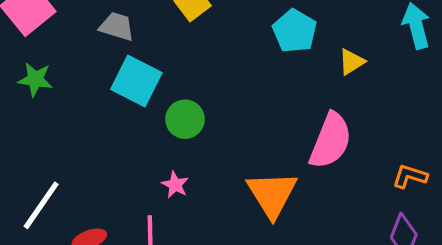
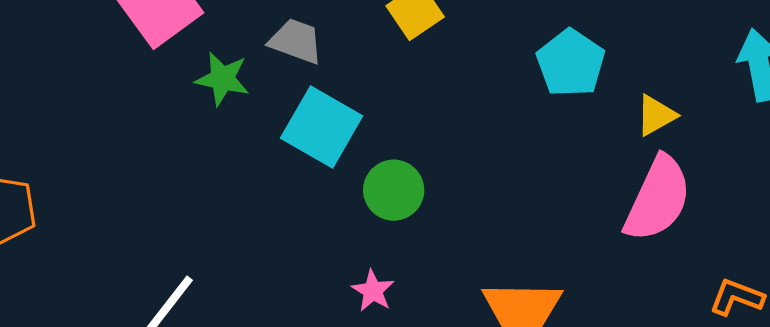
green star: (35, 79) -> (222, 79), moved
pink semicircle: (331, 141) -> (658, 199), moved

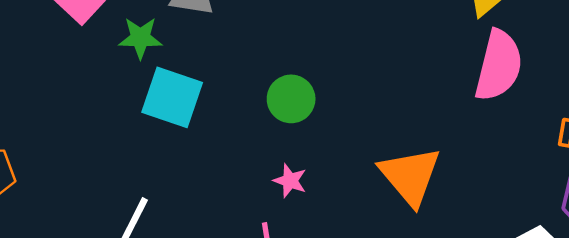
cyan square: (322, 127) -> (172, 97), moved

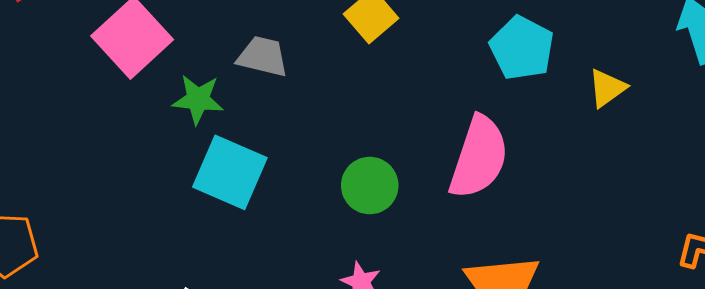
pink semicircle: (499, 66) -> (479, 157), moved

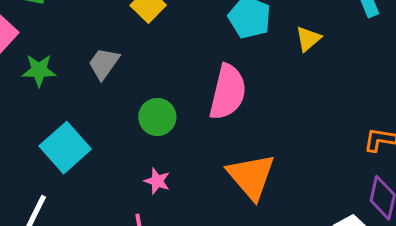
gray trapezoid: (263, 56) -> (104, 63), moved, turned -63
cyan square: (230, 172) -> (65, 148), moved, turned 30

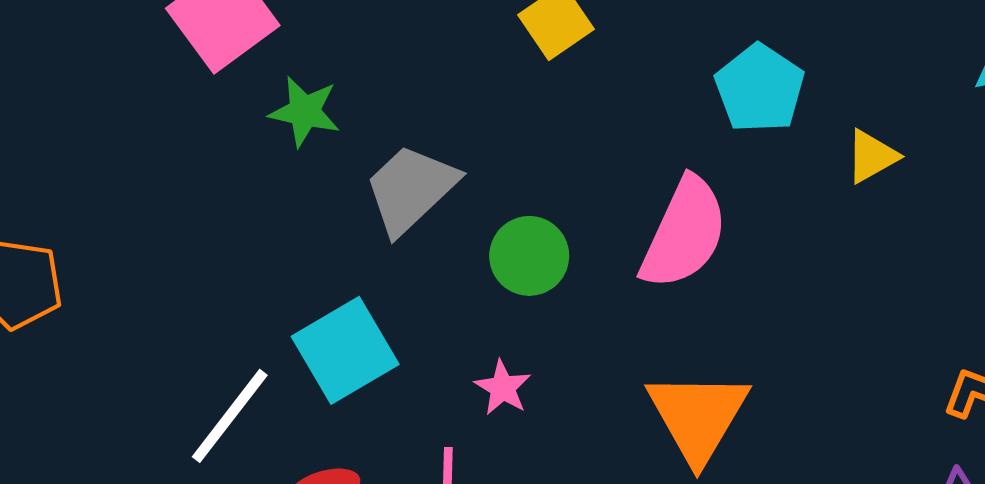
gray trapezoid: (104, 63) -> (411, 189), moved, size x1.4
cyan square: (65, 148) -> (345, 350), moved

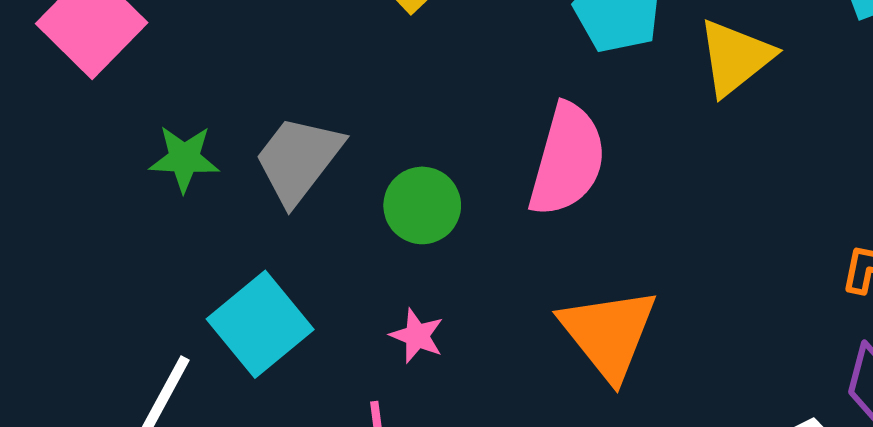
green star: (305, 112) -> (184, 159), moved
yellow triangle: (872, 156) -> (735, 57), size x1.5

